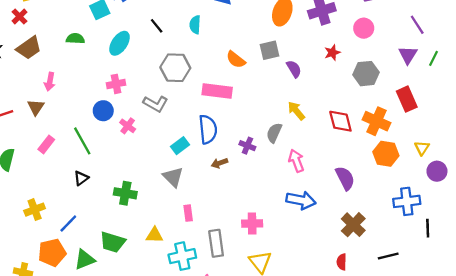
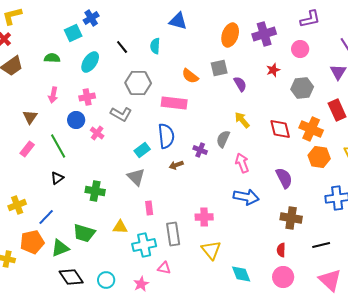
pink arrow: (50, 82) -> (53, 95), moved
brown triangle: (36, 107) -> (30, 117), moved
brown cross: (353, 225) -> (291, 218), turned -35

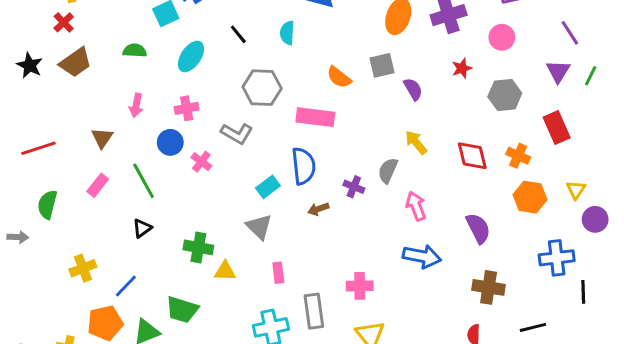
orange cross: (311, 129) -> (518, 156), size x0.7
yellow triangle: (120, 227) -> (225, 271), moved

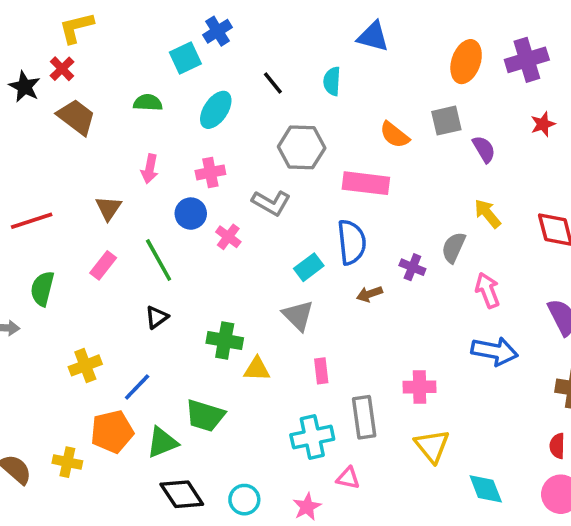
brown trapezoid: (76, 62) -> (76, 117), turned -108
black star: (30, 65) -> (24, 87), moved

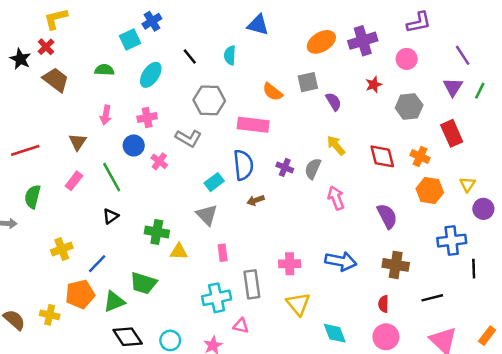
orange ellipse: (466, 62) -> (321, 42), turned 40
purple cross: (412, 267) -> (285, 167), moved
blue arrow: (495, 351) -> (341, 261), moved

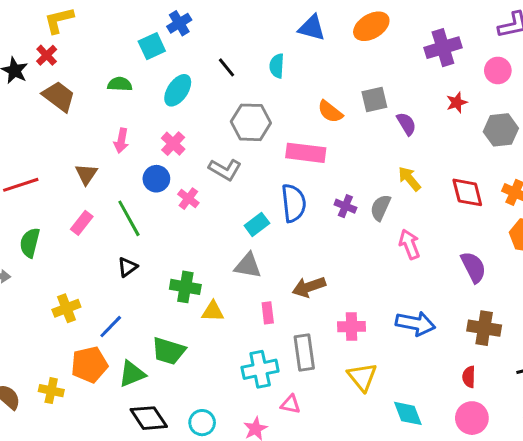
orange ellipse: (321, 42) -> (371, 26), moved
pink cross: (147, 117) -> (173, 144), turned -36
brown arrow: (256, 200) -> (309, 287), moved, size x1.5
gray triangle: (207, 215) -> (248, 266), turned -35

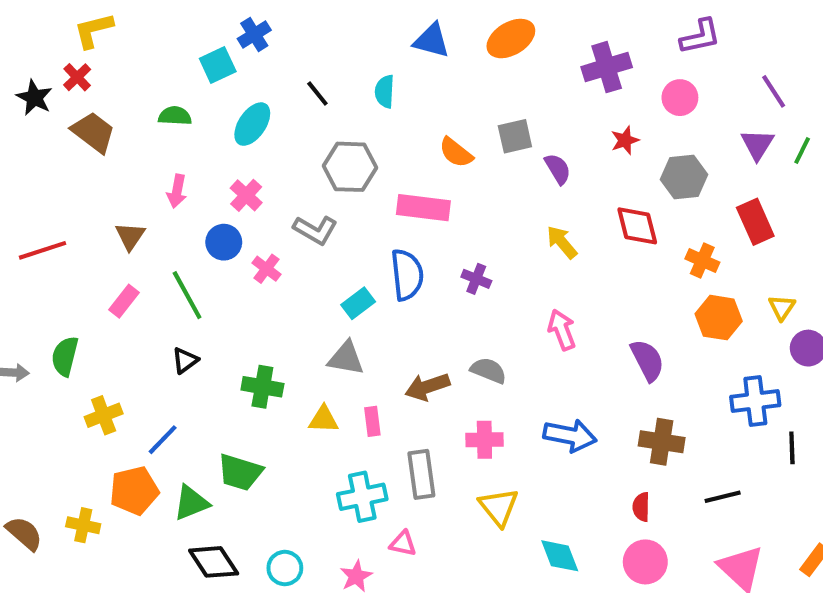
red diamond: (467, 192) -> (637, 226), moved
gray semicircle: (380, 208) -> (489, 370), moved, turned 88
green semicircle: (30, 243) -> (65, 356), moved
yellow triangle: (213, 311) -> (324, 419), moved

